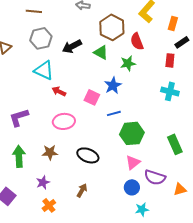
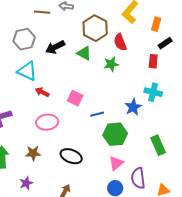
brown line: (34, 11) -> (42, 12), moved
blue star: (113, 85) -> (133, 107), moved
purple semicircle: (155, 177) -> (138, 178), turned 65

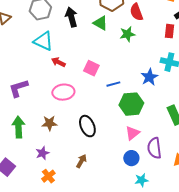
black arrow: (55, 47) -> (71, 17), turned 102
black ellipse: (71, 156) -> (87, 126), turned 45

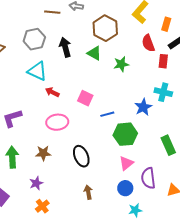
red semicircle: (136, 12) -> (148, 43), moved
brown arrow: (81, 161) -> (88, 192), moved, turned -40

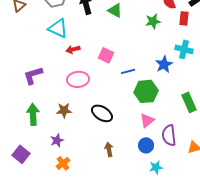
green star: (121, 64) -> (153, 21), moved
red arrow: (52, 92) -> (73, 49), turned -40
black ellipse: (81, 156) -> (102, 113), turned -35

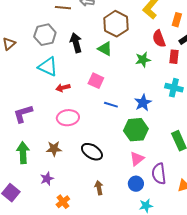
pink square: (106, 55) -> (96, 81), moved
blue star: (164, 64) -> (143, 103), moved
blue line: (128, 71) -> (111, 105), moved, turned 32
orange cross: (63, 163) -> (63, 202), moved

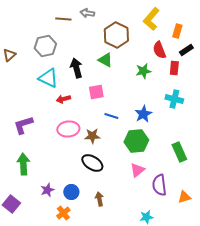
black arrow: (76, 43) -> (76, 68), moved
pink square: (96, 81) -> (96, 92), turned -35
brown star: (54, 149) -> (92, 136), moved
blue circle: (136, 184) -> (71, 192), moved

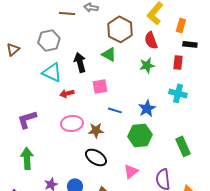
red semicircle: (159, 50) -> (151, 40), moved
black rectangle: (186, 50) -> (190, 44), turned 40
pink triangle: (137, 170) -> (131, 171), moved

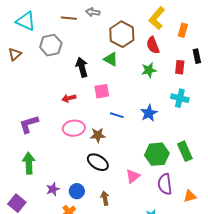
black rectangle: (190, 44) -> (197, 56), moved, turned 72
cyan triangle: (52, 72) -> (26, 21), moved
green hexagon: (140, 135) -> (157, 154), moved

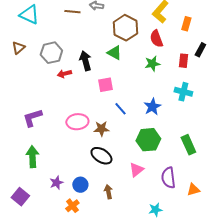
gray hexagon: (51, 45) -> (51, 53), moved
black rectangle: (197, 56) -> (200, 50), turned 40
red arrow: (69, 98) -> (64, 74), moved
blue line: (117, 115) -> (120, 109), turned 32
green hexagon: (157, 154) -> (148, 140), moved

